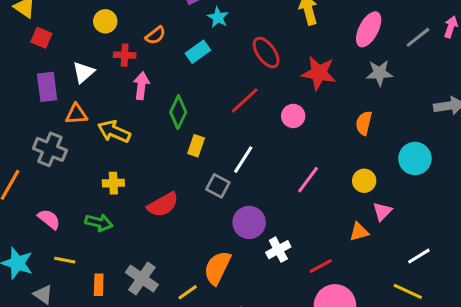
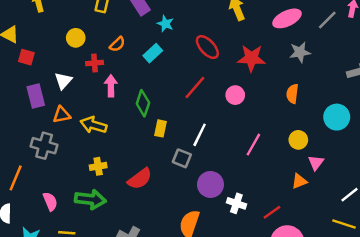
pink ellipse: (369, 29) -> (287, 18), turned 44
pink semicircle: (49, 219) -> (50, 201), turned 36
green arrow: (99, 223) -> (90, 199), size x1.4
white cross: (278, 250) -> (236, 203), turned -36

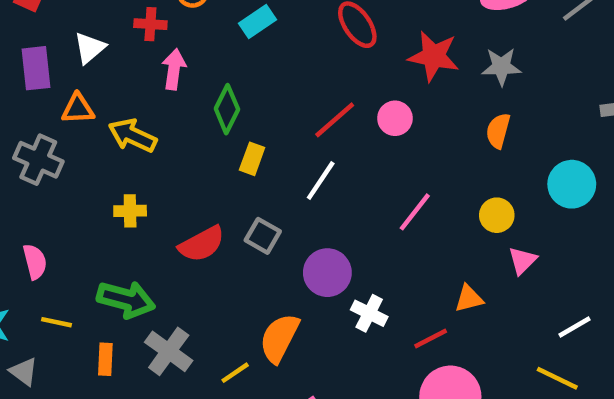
gray star: (300, 52) -> (501, 67), moved
red line: (195, 87) -> (335, 120), moved
gray square: (182, 158) -> (263, 236), moved
orange triangle: (299, 181) -> (469, 299), moved
green arrow: (90, 199) -> (126, 299), moved

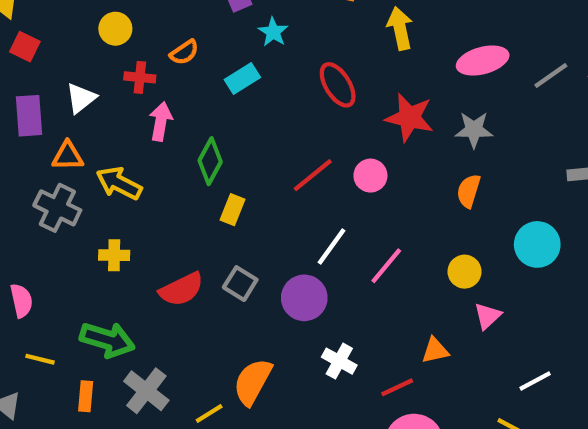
gray cross: (38, 160) -> (57, 208), moved
white line: (321, 181) -> (332, 246), moved
purple circle: (327, 273) -> (304, 298), moved

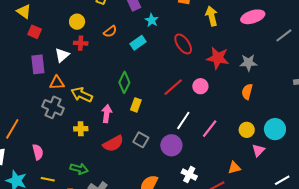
pink ellipse: (483, 61) -> (253, 17), moved
red cross: (140, 77) -> (81, 43), moved
pink arrow: (161, 121) -> (107, 114), moved
cyan circle: (537, 244) -> (275, 129), moved
green arrow: (107, 340) -> (79, 169), size x0.7

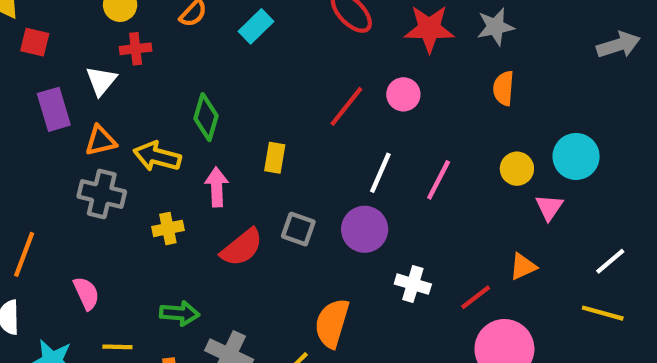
green diamond: (124, 82) -> (206, 117), moved
orange triangle: (234, 168) -> (523, 267), moved

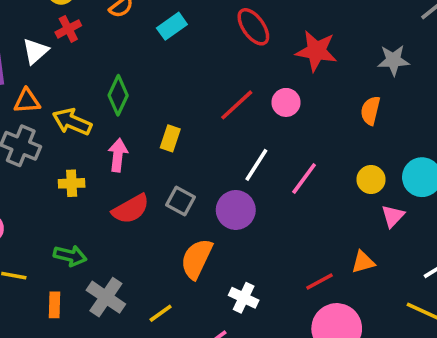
gray star: (495, 27) -> (393, 60), moved
red cross: (136, 49) -> (68, 29), turned -30
white cross: (413, 284) -> (244, 298), moved
orange semicircle: (332, 323) -> (197, 259), moved

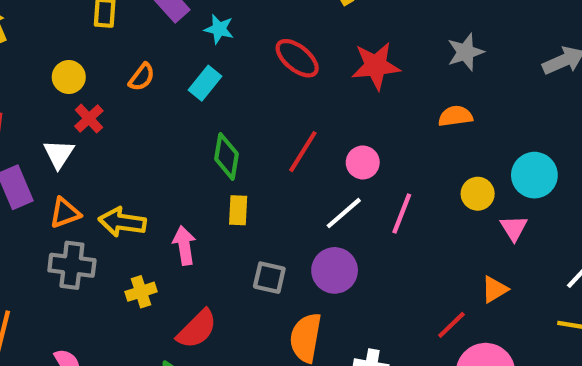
green diamond: (118, 95) -> (227, 156), moved
pink circle: (286, 102) -> (363, 162), moved
orange semicircle: (370, 111) -> (455, 116), turned 84
white line: (256, 165) -> (344, 213), turned 32
red semicircle: (131, 209) -> (197, 329), moved

